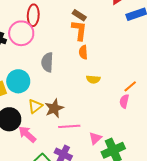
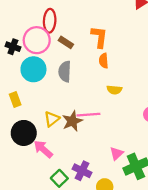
brown rectangle: (79, 15) -> (66, 42), moved
cyan circle: (18, 81) -> (33, 69), moved
pink line: (69, 126) -> (88, 115), moved

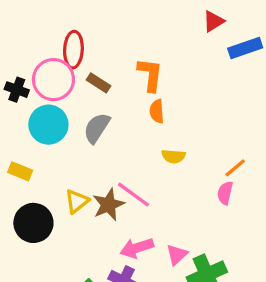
gray semicircle: (65, 71) -> (97, 128), turned 30
yellow rectangle: (15, 100) -> (20, 171), turned -48
pink line: (88, 115) -> (133, 195), turned 40
pink arrow: (43, 149) -> (137, 248), moved, turned -60

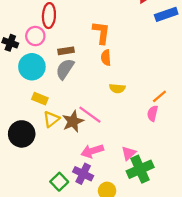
pink circle: (53, 80) -> (35, 36), size x0.7
brown rectangle: (98, 83) -> (66, 51), moved, turned -42
yellow rectangle: (20, 171) -> (40, 99), moved
pink triangle: (177, 255) -> (129, 153), moved

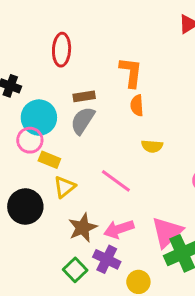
pink circle: (35, 36) -> (30, 140), moved
brown star: (73, 121) -> (83, 228), moved
pink triangle: (129, 153) -> (167, 232), size x1.6

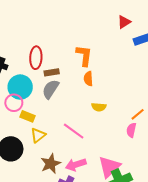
red ellipse: (62, 50) -> (36, 58), moved

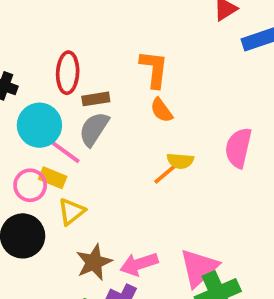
orange semicircle: (88, 79) -> (161, 110), turned -32
pink circle: (14, 103) -> (30, 185), moved
orange line: (138, 114) -> (165, 174), moved
pink semicircle: (131, 130) -> (238, 148), moved, size x1.5
pink line: (74, 131) -> (62, 150), moved

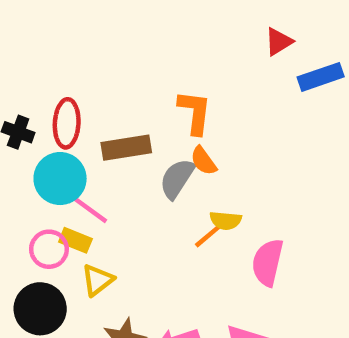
red ellipse: (68, 73) -> (67, 123), moved
brown rectangle: (96, 99) -> (126, 148), size x1.5
gray semicircle: (94, 129) -> (177, 179), moved
pink semicircle: (238, 148) -> (268, 262), moved

